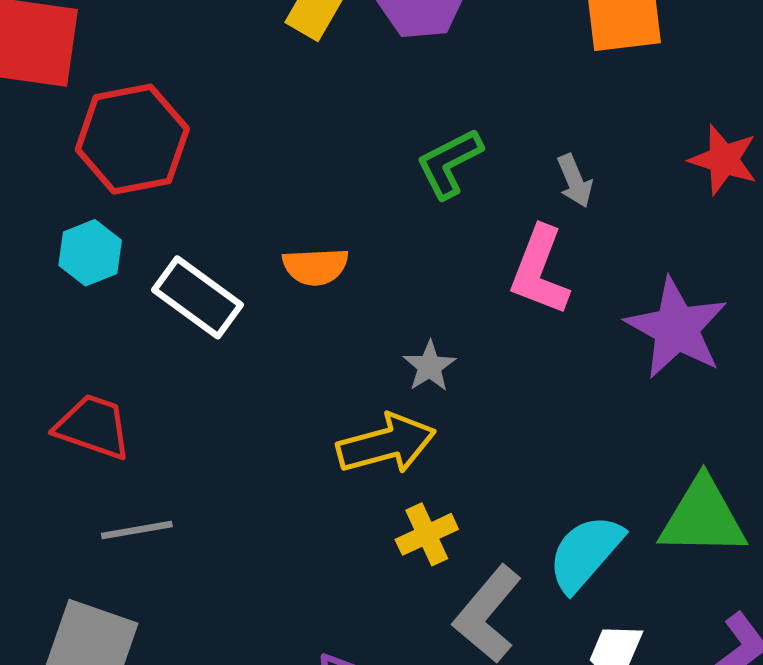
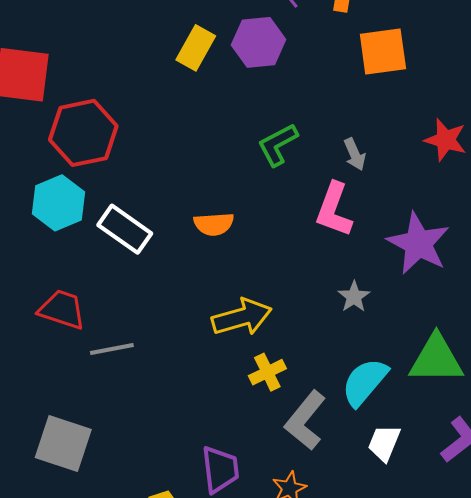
cyan hexagon: (90, 253) -> (59, 203), size x1.4
orange semicircle: (315, 267) -> (214, 224), moved
gray star: (429, 366) -> (354, 297), moved
gray line: (137, 530) -> (112, 349), moved

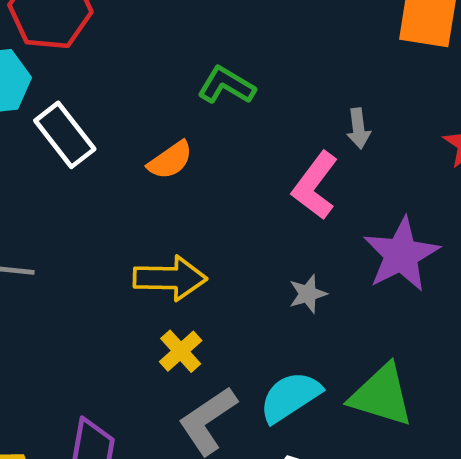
green L-shape: (278, 145) -> (226, 85), moved, turned 42
orange semicircle: (214, 224) -> (170, 160), turned -48
yellow cross: (267, 372) -> (181, 351), turned -33

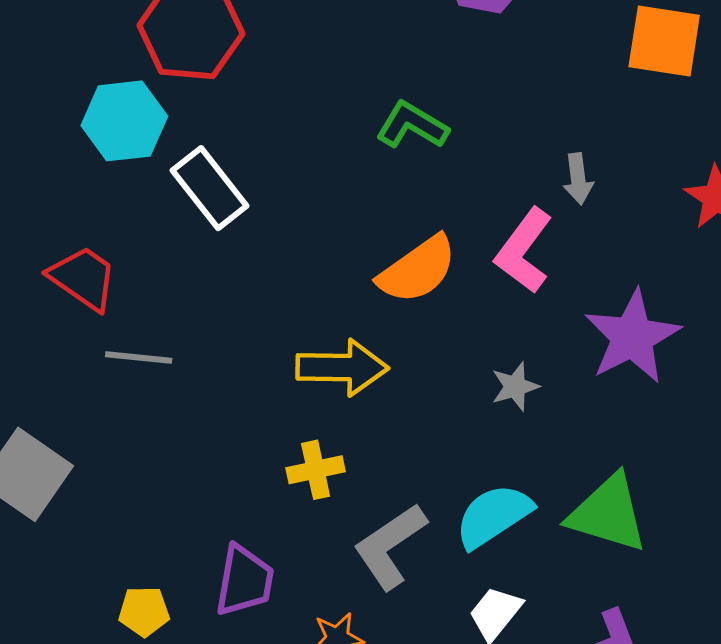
orange semicircle: (170, 160) -> (417, 270), moved, size x1.4
yellow cross: (181, 351) -> (316, 470), moved, turned 30

